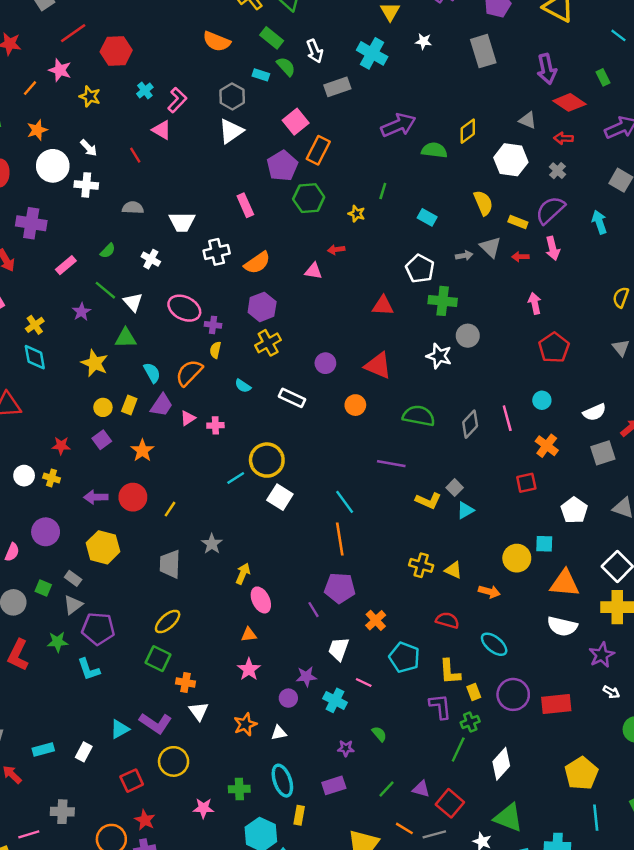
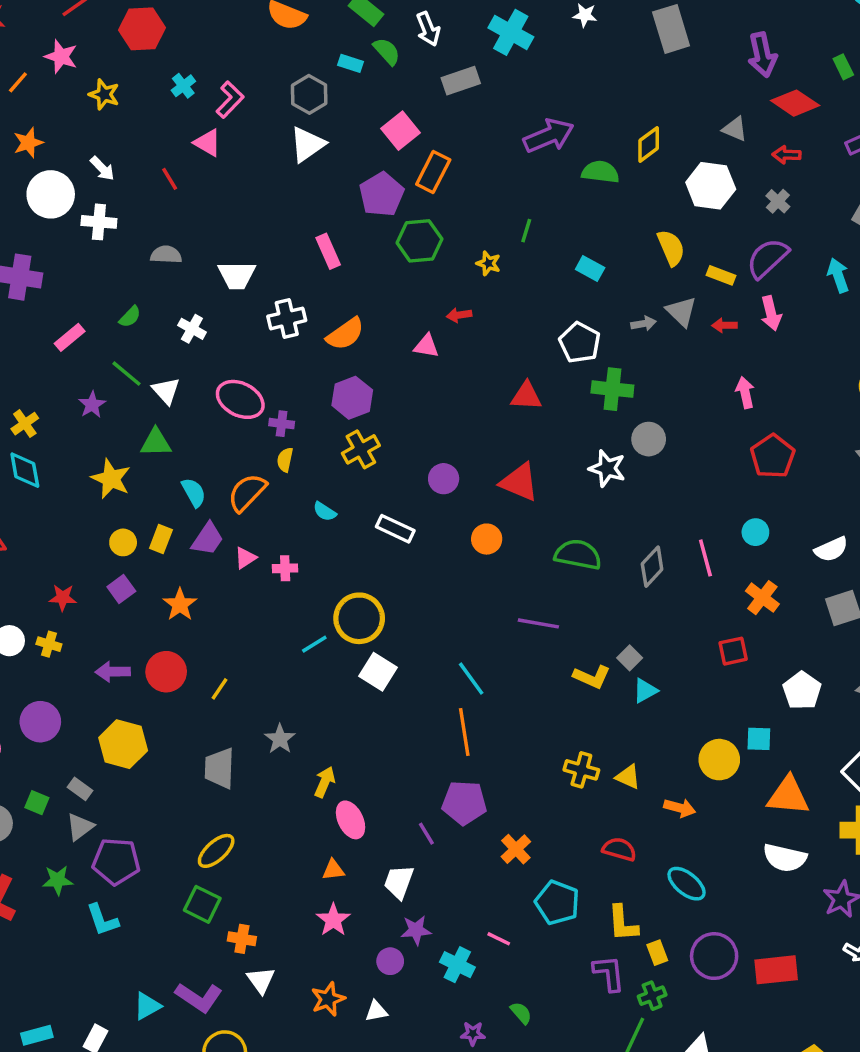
white trapezoid: (339, 649) -> (399, 882), moved

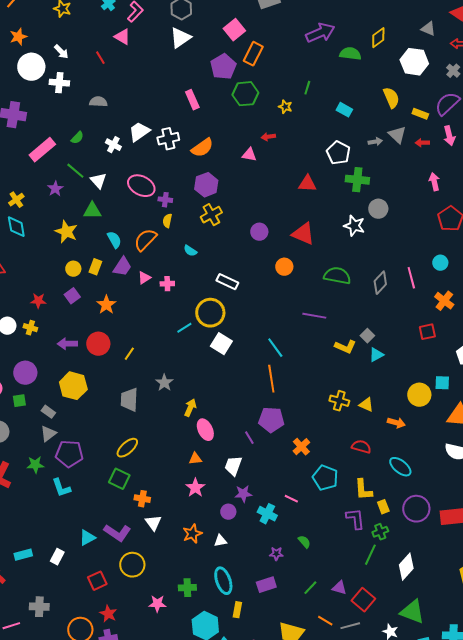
white trapezoid: (237, 275) -> (139, 132), moved, turned 145
pink rectangle: (70, 337) -> (42, 150), size x1.5
white rectangle: (395, 529) -> (227, 282), moved
green square: (37, 803) -> (19, 401), moved, turned -32

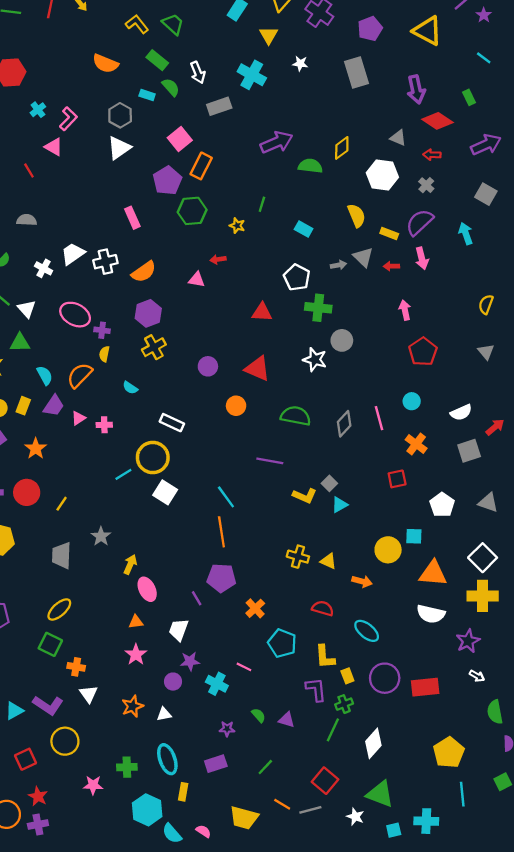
purple triangle: (339, 588) -> (287, 720), moved

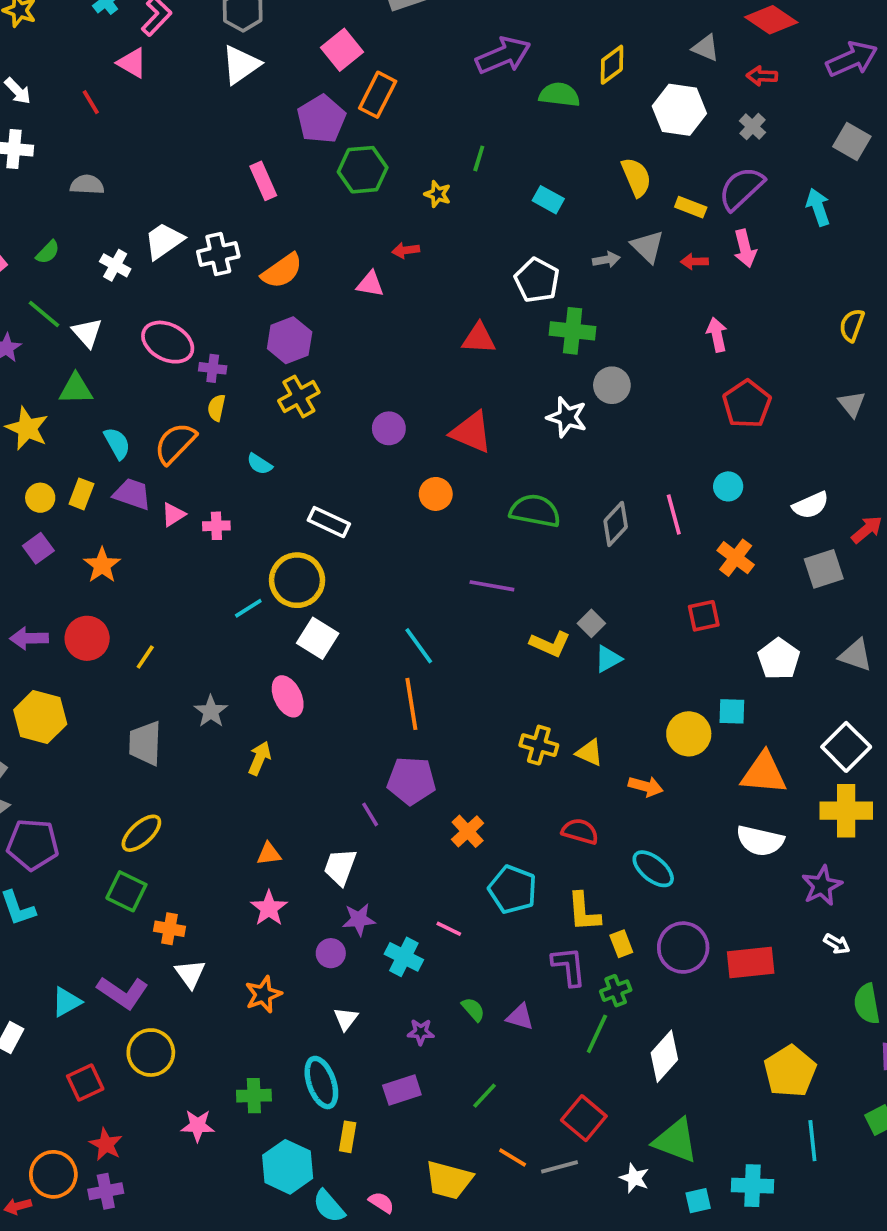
purple trapezoid: (54, 406) -> (132, 494), turned -105
pink ellipse: (147, 589) -> (288, 696), moved
white triangle: (164, 714) -> (346, 1019), moved, turned -42

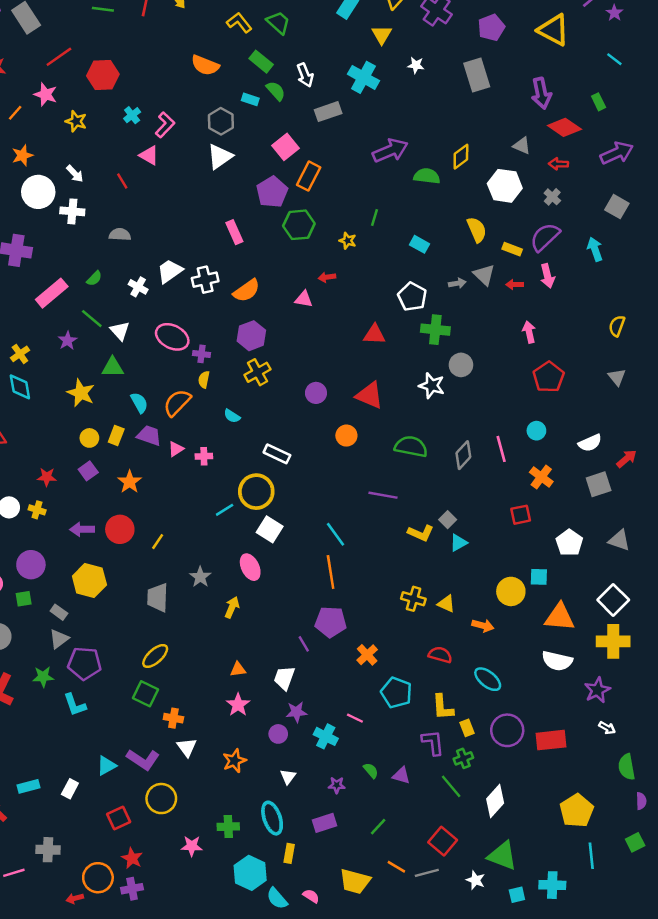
green line: (597, 1034) -> (451, 786), turned -65

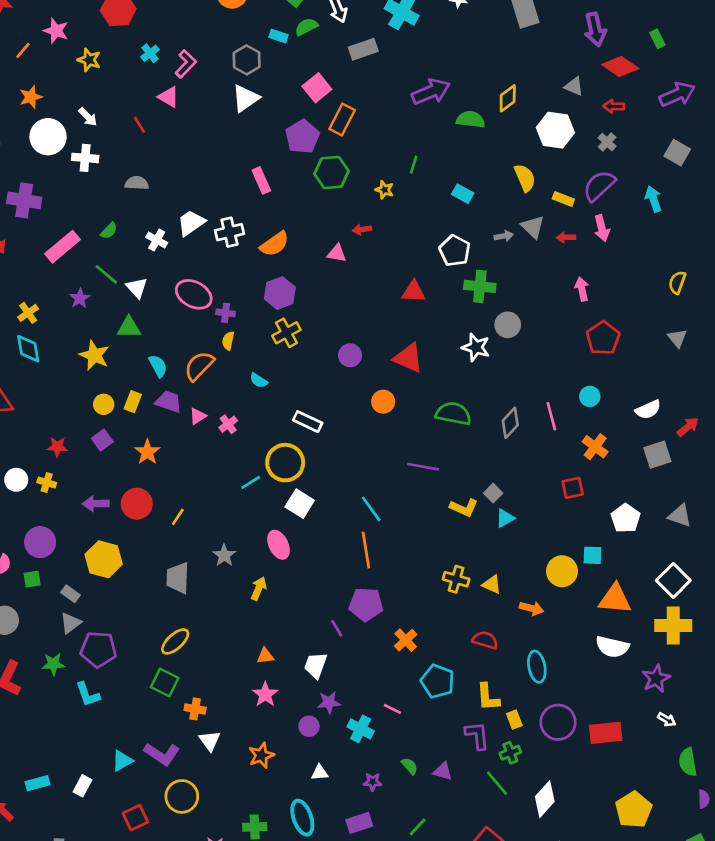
green semicircle: (276, 91) -> (306, 27), turned -75
pink cross: (204, 456) -> (228, 424), turned -35
cyan ellipse: (488, 679) -> (537, 667), turned 40
white triangle: (288, 777) -> (320, 773), turned 49

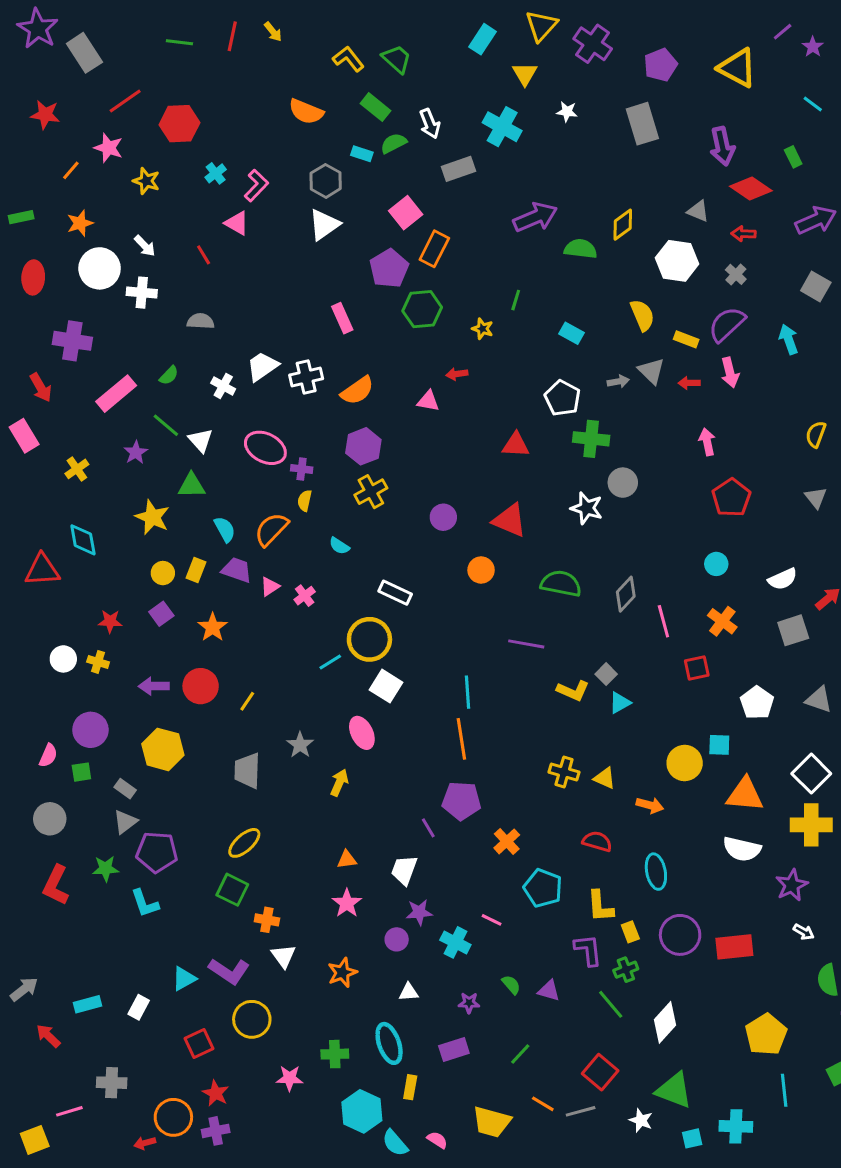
cyan diamond: (28, 349) -> (83, 540), moved
pink line: (551, 416) -> (663, 621), moved
cyan line: (371, 509) -> (467, 692), turned 32

